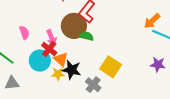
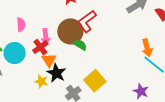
orange arrow: (152, 21) -> (147, 48), turned -78
cyan circle: (40, 61) -> (15, 53), moved
yellow star: (58, 74) -> (41, 81), moved

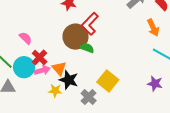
pink semicircle: (21, 25) -> (26, 38), turned -32
pink arrow: (46, 37) -> (42, 70), moved, turned -91
red cross: (40, 47) -> (40, 57), moved
orange arrow: (147, 48) -> (153, 28), moved

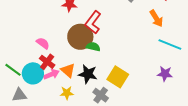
pink semicircle: (26, 38) -> (43, 43), moved
black star: (69, 80) -> (88, 74), moved

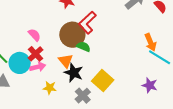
orange arrow: (156, 18) -> (150, 42), moved
orange triangle: (68, 70) -> (66, 61), moved

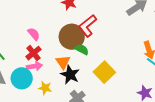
cyan circle: (20, 63) -> (22, 78), moved
yellow square: (103, 81) -> (104, 72), moved

